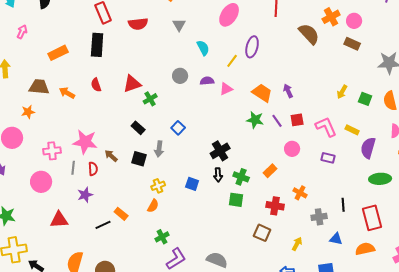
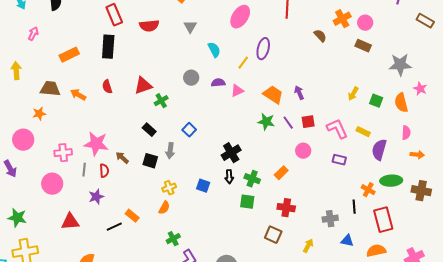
brown semicircle: (309, 34) -> (320, 36), size x0.6
orange cross: (300, 193) -> (368, 190), moved

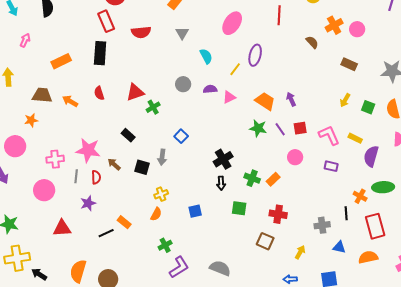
brown rectangle: (363, 46) -> (349, 64), moved
black rectangle: (149, 130) -> (128, 135), moved
green cross: (252, 179) -> (252, 178), moved
blue square: (203, 186) -> (195, 211), moved, turned -32

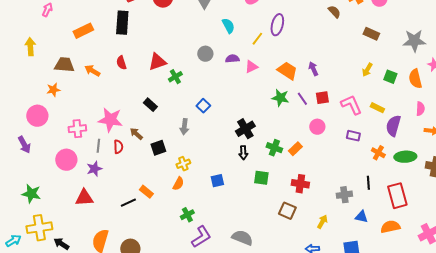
black square: (142, 167) -> (158, 148), moved, turned -35
orange cross: (360, 196) -> (378, 153), moved
purple star: (88, 203) -> (94, 169), moved

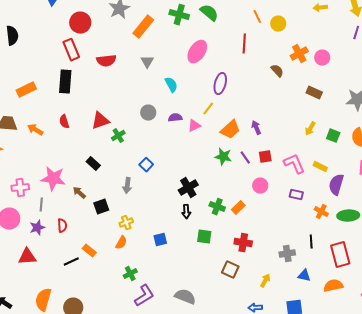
yellow line: (257, 39) -> (208, 109), moved
orange trapezoid: (287, 71) -> (230, 130), turned 105
red semicircle: (118, 147) -> (62, 226), moved

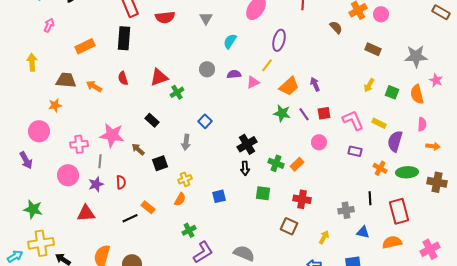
cyan semicircle: (171, 85) -> (230, 41), turned -119

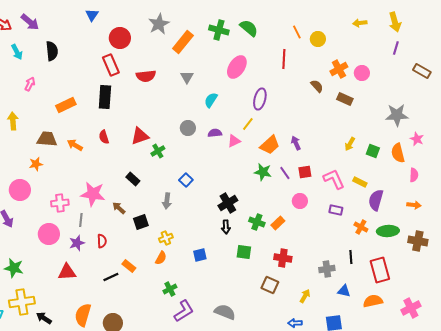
brown rectangle: (373, 49) -> (345, 99), moved
pink semicircle: (422, 124) -> (414, 175), moved

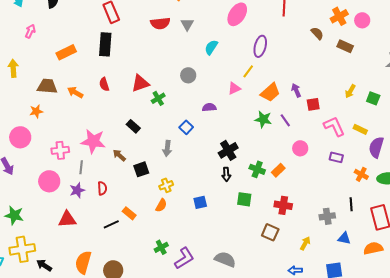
red semicircle: (146, 76) -> (160, 23), moved
purple semicircle: (215, 133) -> (209, 107), moved
red square: (305, 172) -> (313, 104), moved
green cross: (170, 289) -> (161, 247), moved

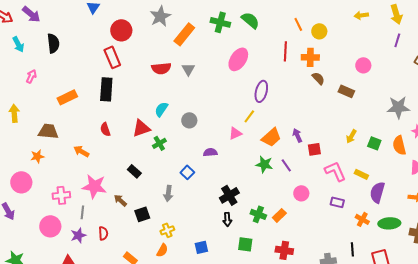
orange cross: (339, 16) -> (310, 57), moved, turned 30
cyan semicircle: (211, 47) -> (161, 109), moved
orange arrow: (75, 92) -> (81, 151), moved

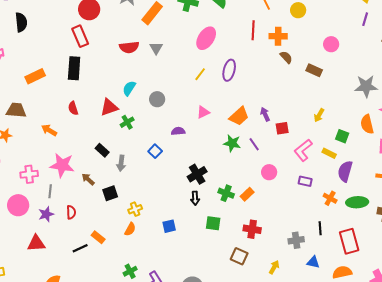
yellow circle: (319, 31) -> (298, 10), moved
yellow line: (249, 116) -> (200, 74), moved
green square: (374, 143) -> (342, 136), moved
pink L-shape: (335, 171) -> (303, 150), turned -105
gray arrow: (168, 193) -> (121, 163), moved

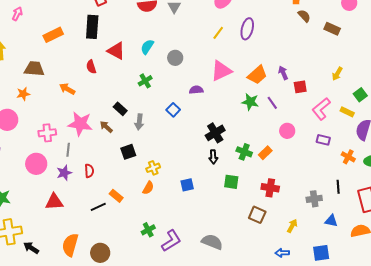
red triangle: (109, 107) -> (116, 51), moved, turned 48
pink triangle: (203, 112) -> (221, 71), size x1.6
green square: (342, 136) -> (360, 95), turned 32
brown arrow: (88, 179) -> (106, 127), moved

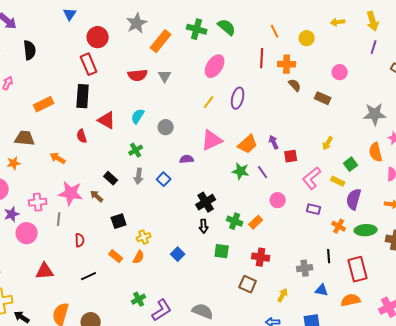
gray arrow: (139, 122) -> (139, 176), moved
purple star: (64, 173) -> (12, 214), moved
blue square: (187, 185) -> (178, 254), turned -32
orange rectangle: (116, 196) -> (116, 256), moved

